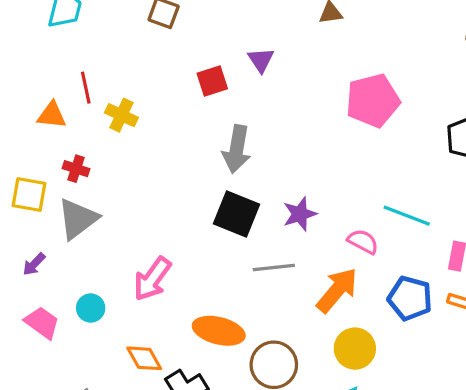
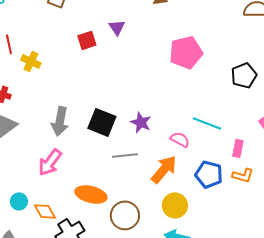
gray arrow: (237, 149) -> (60, 121), moved
purple star: (300, 214) -> (141, 122), turned -30
cyan circle: (91, 308) -> (19, 201), moved

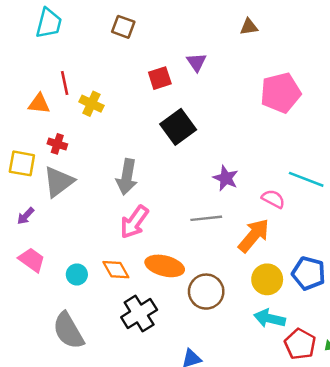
black square: (102, 122) -> (178, 127), moved, turned 32
pink arrow: (50, 162) -> (134, 222), moved
blue pentagon: (209, 174) -> (309, 273), moved
orange diamond: (45, 211) -> (116, 270), moved

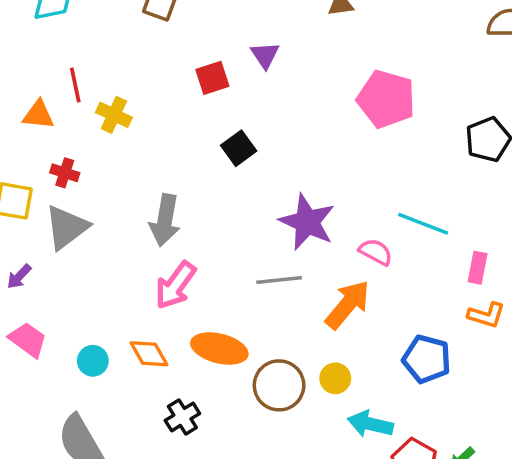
pink pentagon: (281, 93) -> (386, 99), turned 30
black square: (178, 127) -> (239, 148), size x0.7
purple star: (226, 178) -> (307, 222), size x1.5
yellow circle: (267, 279) -> (335, 378), moved, size x0.7
black cross: (139, 314) -> (182, 417), size x0.7

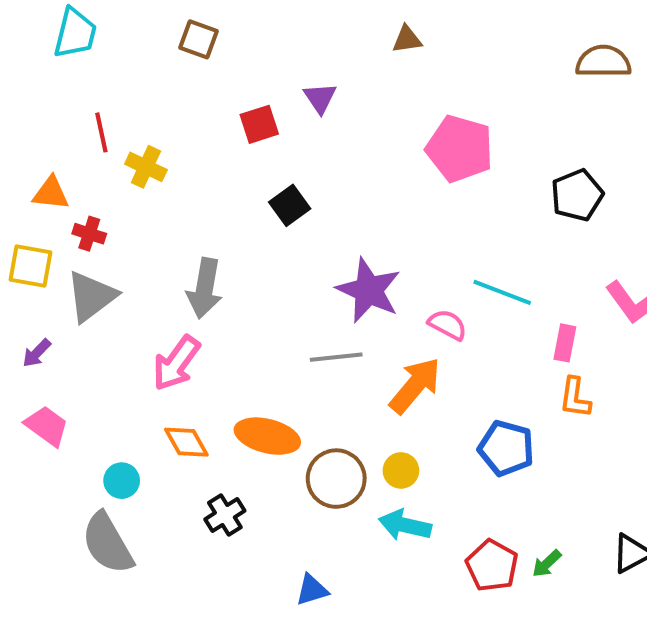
orange triangle: (38, 115) -> (51, 193), moved
pink arrow: (175, 285) -> (176, 363), moved
orange L-shape: (486, 315) -> (575, 398), turned 81
cyan circle: (93, 361) -> (122, 481), moved
cyan arrow: (370, 424) -> (405, 525), moved

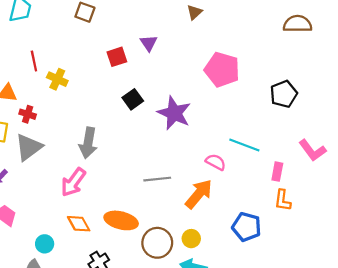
brown triangle: (407, 39) -> (194, 12), turned -35
purple star: (369, 290) -> (174, 113), moved

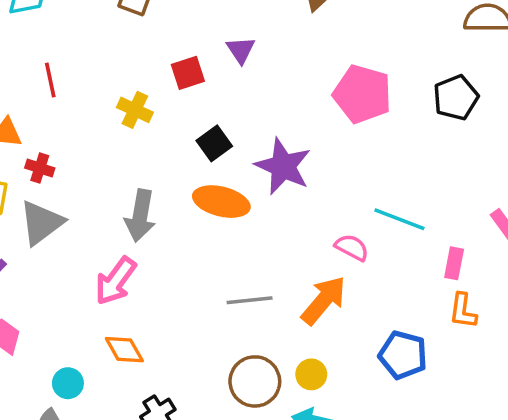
yellow cross: (57, 79) -> (135, 110), moved
black pentagon: (284, 94) -> (456, 98), moved
gray line: (157, 179) -> (250, 300), moved
orange ellipse: (121, 220) -> (221, 202), moved

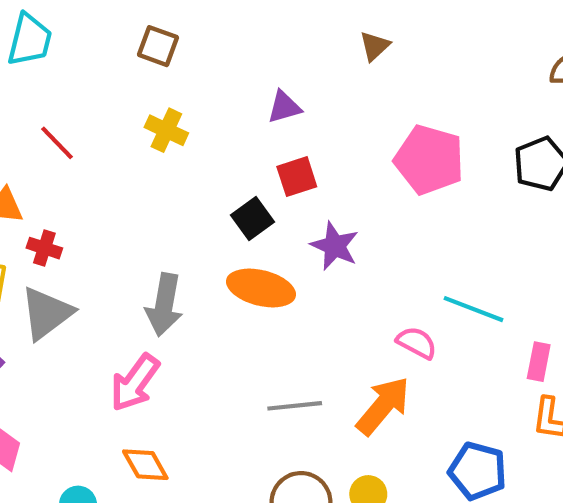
purple triangle: (241, 50) -> (284, 107), turned 48
red square: (188, 73) -> (297, 177), moved
red line: (50, 80) -> (57, 143), turned -32
yellow cross: (135, 110) -> (166, 130), moved
purple star: (283, 166) -> (335, 246), size x0.7

